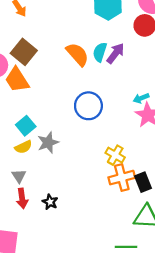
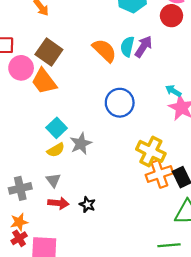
cyan arrow: (141, 98) -> (173, 91), turned 56
yellow cross: (115, 155) -> (151, 151), size x1.4
red arrow: (22, 198) -> (58, 203), turned -72

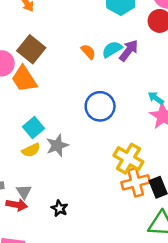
cyan semicircle: (127, 47) -> (112, 49), turned 42
orange semicircle: (104, 50) -> (88, 52), size x0.6
gray triangle: (53, 180) -> (24, 192), moved
red arrow: (58, 203) -> (17, 205), moved

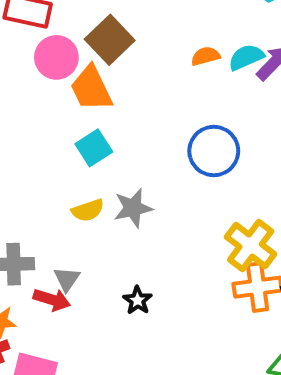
orange semicircle: (88, 52) -> (206, 56), turned -70
cyan square: (33, 128) -> (94, 148), moved
black star: (59, 208) -> (138, 300), moved

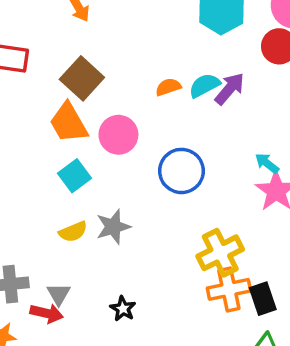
pink circle: (56, 57) -> (118, 135), moved
yellow cross: (251, 245) -> (220, 253), turned 30

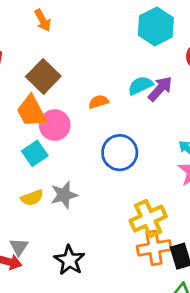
orange semicircle: (168, 87) -> (99, 102), moved
pink circle: (118, 135) -> (55, 125), moved
black star: (123, 309) -> (69, 260), size x1.5

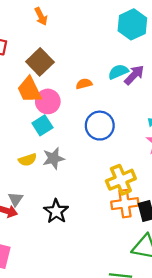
cyan square: (35, 153) -> (42, 125), moved

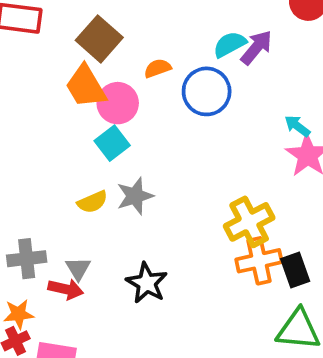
orange semicircle: (84, 84) -> (158, 68), moved
blue circle: (100, 126) -> (207, 91), moved

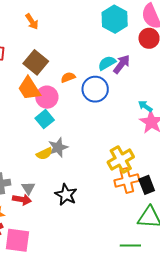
yellow semicircle: (92, 202) -> (44, 154), moved

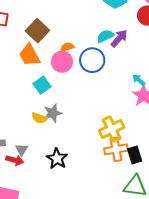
pink circle: (47, 97) -> (62, 62), moved
yellow semicircle: (44, 154) -> (39, 118), turned 42

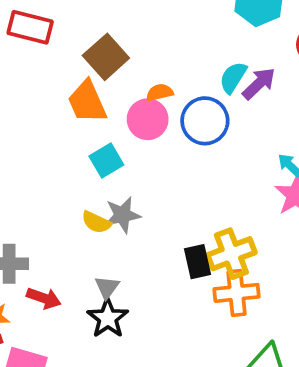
cyan semicircle: (105, 36) -> (233, 77), turned -36
gray triangle: (22, 150) -> (107, 287), moved
black rectangle: (135, 155) -> (197, 262), moved
black star: (57, 159) -> (108, 318), moved

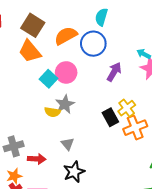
purple arrow: (259, 84) -> (114, 72), moved
orange semicircle: (160, 92) -> (66, 36), size x1.6
pink circle: (148, 119) -> (66, 72), moved
yellow cross: (231, 254) -> (127, 108), size x0.7
black star: (108, 318) -> (74, 172), moved, turned 30

